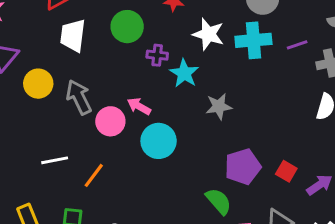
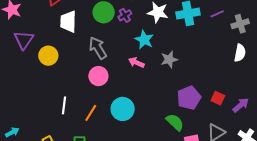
purple cross: (157, 55) -> (125, 15), moved, turned -32
gray arrow: (79, 97) -> (98, 48), moved
pink arrow: (139, 106) -> (136, 62), moved
cyan circle: (159, 141) -> (123, 109), moved
white line: (55, 160) -> (64, 105), turned -66

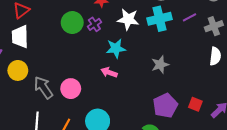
white trapezoid: (68, 22) -> (20, 37), moved
cyan star: (144, 40) -> (116, 48), turned -30
gray arrow: (98, 48) -> (43, 87), moved
gray star: (169, 59) -> (160, 65), moved

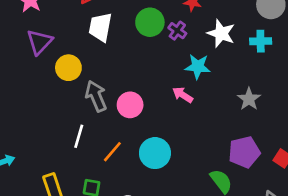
cyan cross: (159, 19) -> (261, 41), size x0.7
purple cross: (94, 24) -> (177, 31), turned -32
white trapezoid: (20, 37) -> (100, 27), moved
gray star: (160, 65) -> (249, 99), turned -30

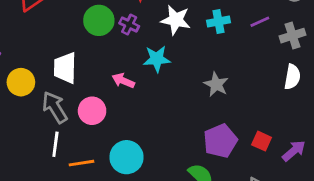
white trapezoid: (100, 27) -> (65, 68), moved
pink arrow: (183, 95) -> (123, 81), moved
white line: (79, 136) -> (55, 144), moved
orange line: (112, 152) -> (82, 163), turned 50

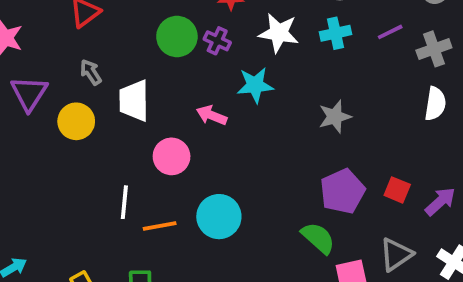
gray star: (216, 84) -> (335, 117), turned 30
gray arrow: (55, 107) -> (91, 72), moved, size x0.6

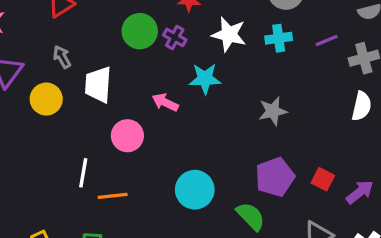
cyan circle: (219, 217) -> (195, 190), moved

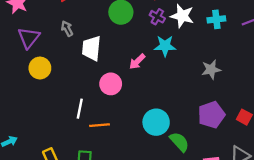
purple cross: (175, 37) -> (157, 17), moved
yellow circle: (46, 99) -> (40, 68), moved
pink arrow: (165, 102) -> (137, 62), turned -72
green semicircle: (251, 216) -> (179, 142), moved

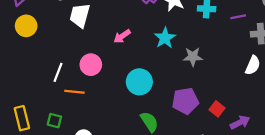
cyan star: (165, 46) -> (165, 38), moved, turned 30
pink circle: (111, 84) -> (91, 65), moved
cyan circle: (156, 122) -> (139, 82), moved

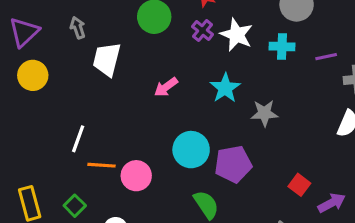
pink circle: (91, 65) -> (136, 176), moved
purple pentagon: (185, 101) -> (233, 164), moved
green square: (54, 121) -> (75, 206), turned 32

